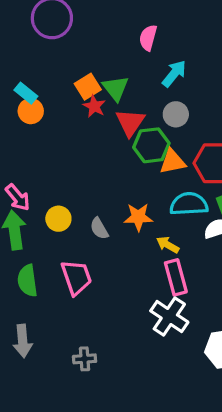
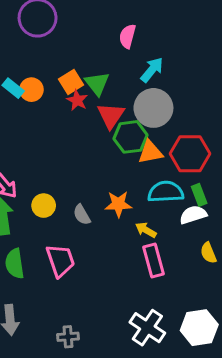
orange circle: (31, 111) -> (31, 90), moved
gray circle: (176, 114) -> (153, 108), size x1.6
white cross: (169, 316) -> (147, 328), moved

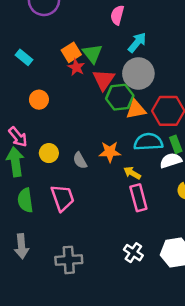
orange circle: (31, 90) -> (39, 100), moved
white cross: (147, 328) -> (133, 253), size x0.7
gray cross: (68, 337) -> (69, 260), size x1.5

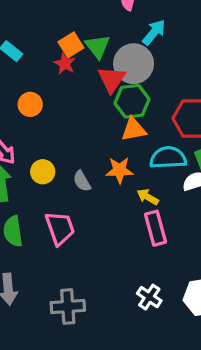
red star: (76, 67) -> (65, 64), moved
gray circle: (138, 73) -> (134, 64), moved
orange triangle: (136, 110) -> (134, 129), moved

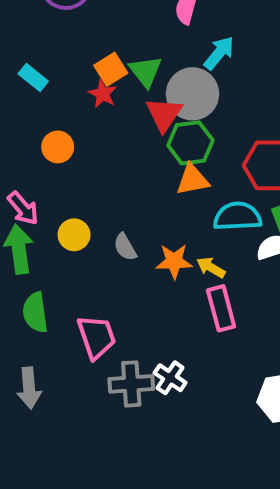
orange star: (119, 170) -> (174, 261), moved
pink trapezoid: (60, 228) -> (96, 337), moved
white cross: (149, 297) -> (170, 378), moved
gray cross: (68, 306) -> (131, 384), moved

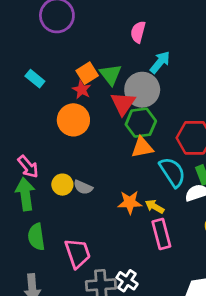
orange circle: (58, 147) -> (73, 120), moved, size x1.5
cyan semicircle: (237, 216) -> (172, 172), turned 60
gray semicircle: (125, 247) -> (83, 187), moved, turned -36

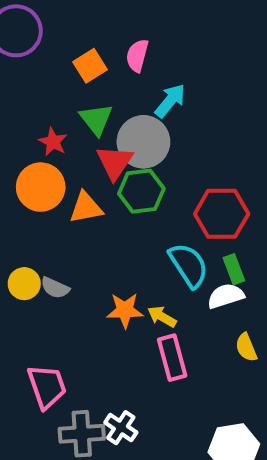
orange square: (87, 73) -> (90, 66), moved
orange triangle: (142, 147) -> (86, 208), moved

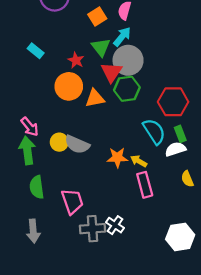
cyan arrow: (170, 101) -> (122, 37), moved
gray semicircle: (55, 288) -> (77, 144), size x1.5

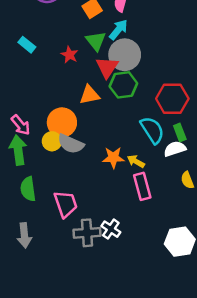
orange circle: (69, 86) -> (62, 122), moved

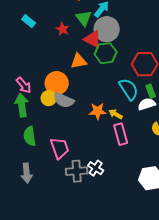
red triangle: (107, 67) -> (93, 39), turned -36

